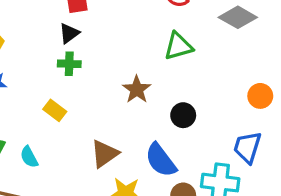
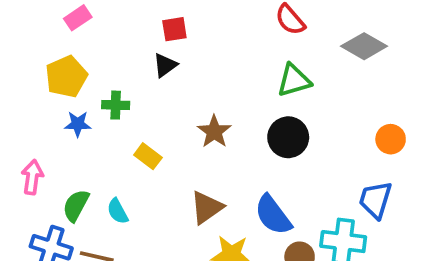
green cross: (69, 64) -> (116, 105), moved
brown star: (137, 90) -> (214, 132), moved
black circle: (183, 115) -> (288, 137), moved, size x1.4

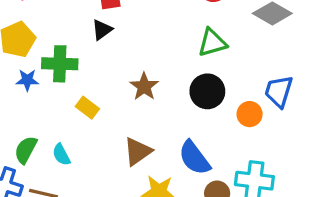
green cross: (116, 105) -> (60, 64), size x1.5
orange circle: (391, 139) -> (250, 114), moved
blue trapezoid: (375, 200) -> (279, 91), moved

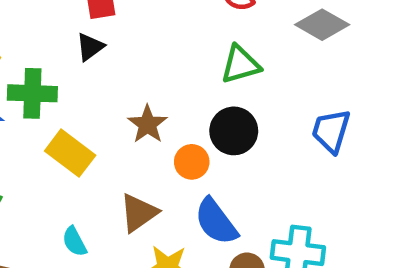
yellow rectangle: (87, 108) -> (70, 153), size x1.5
orange circle: (250, 114) -> (192, 162), moved
cyan semicircle: (61, 155) -> (74, 242), moved

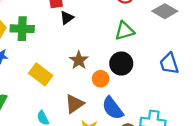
black triangle: (90, 47) -> (67, 18), moved
green cross: (32, 93) -> (22, 29), moved
blue trapezoid: (331, 131) -> (169, 64), turned -35

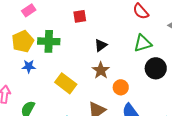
black triangle: (67, 18) -> (101, 45), moved
black circle: (121, 64) -> (156, 68), moved

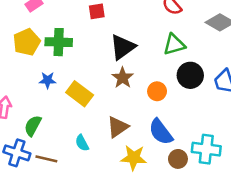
black triangle: (101, 45) -> (123, 47), size x1.6
blue star: (29, 66) -> (48, 80), moved
orange circle: (121, 87) -> (157, 91), moved

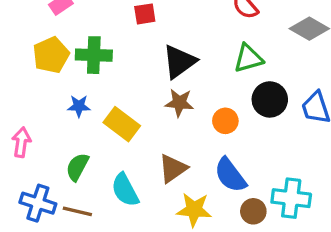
brown star: (123, 78) -> (179, 103), turned -30
green semicircle: (33, 126) -> (77, 167), moved
cyan semicircle: (82, 143) -> (125, 190), size x1.5

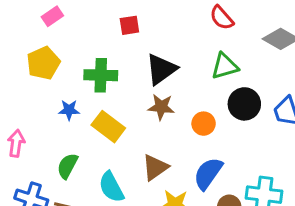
green cross: (94, 55) -> (101, 75), moved
blue semicircle: (230, 175) -> (208, 173), turned 72

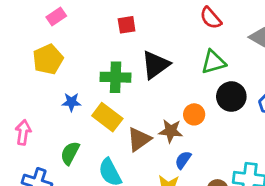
green cross: (101, 75) -> (116, 77), moved
brown star: (161, 107) -> (171, 131), moved
brown triangle: (155, 167) -> (139, 139), moved
blue semicircle: (208, 173) -> (183, 160), moved, size x0.6

